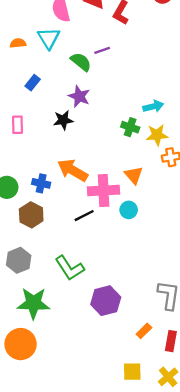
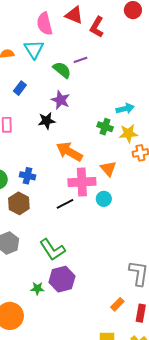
orange arrow: (73, 170) -> (69, 152), moved
purple hexagon: (106, 301) -> (62, 279), moved
green star: (33, 303) -> (37, 288), moved, size x0.5

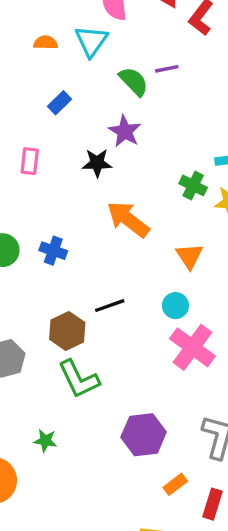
pink cross: (82, 182) -> (192, 347), moved, turned 32
brown hexagon: (19, 203) -> (67, 331), moved
purple hexagon: (62, 279) -> (144, 435), moved

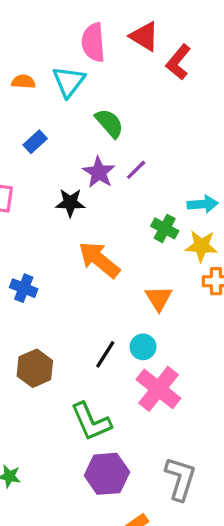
purple line: (167, 69) -> (136, 170), moved, turned -35
black line: (110, 306) -> (105, 354), moved, turned -40
green L-shape: (79, 379) -> (91, 422), moved

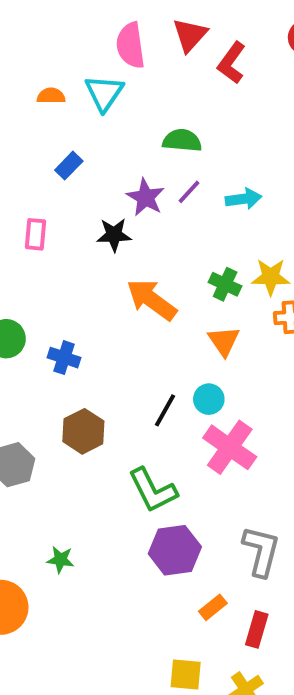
red triangle: (144, 36) -> (190, 35), turned 44
green semicircle: (109, 123) -> (182, 140), moved, turned -40
cyan arrow: (203, 204) -> (244, 199), moved
green cross: (165, 228) -> (225, 284), moved
blue cross: (24, 288) -> (64, 358), moved

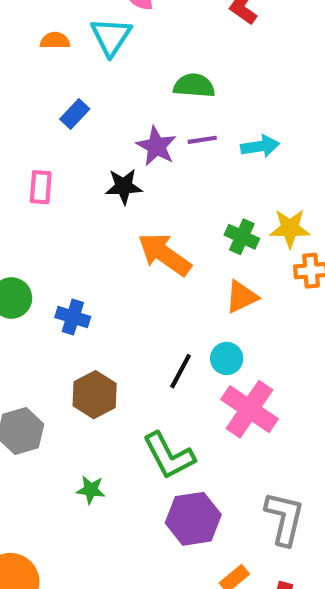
purple line: (189, 192) -> (202, 140), turned 40
orange triangle: (224, 341) -> (242, 297), turned 40
green star: (61, 560) -> (91, 490), moved

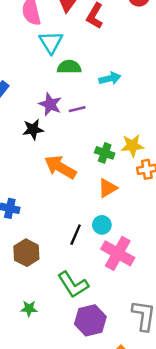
cyan triangle: (111, 37) -> (51, 42), moved
purple line: (202, 140) -> (77, 109), moved
cyan arrow: (260, 146) -> (110, 78), moved

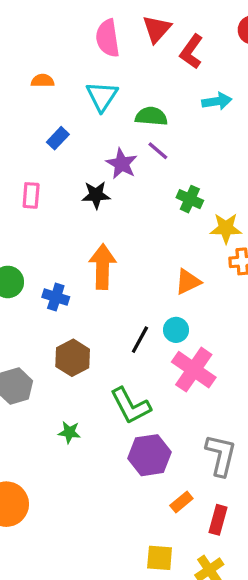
cyan triangle: (51, 42) -> (102, 96), moved
cyan arrow: (110, 78) -> (217, 101), moved
purple line: (77, 109) -> (158, 151), moved, turned 49
green cross: (105, 153) -> (190, 199), moved
orange arrow: (60, 167) -> (103, 267), moved, turned 56

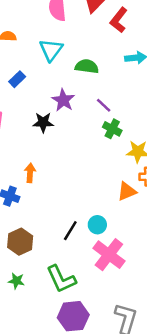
purple line: (158, 151) -> (104, 105), moved
orange arrow: (103, 267) -> (30, 173), moved, size x0.6
orange triangle: (188, 282) -> (127, 191), moved
green star: (69, 432) -> (16, 281), moved

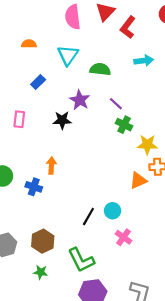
brown hexagon: (20, 242) -> (43, 241), moved
pink cross: (109, 255) -> (123, 237), size x0.6
green star: (16, 281) -> (41, 272), moved

